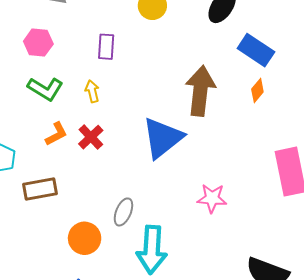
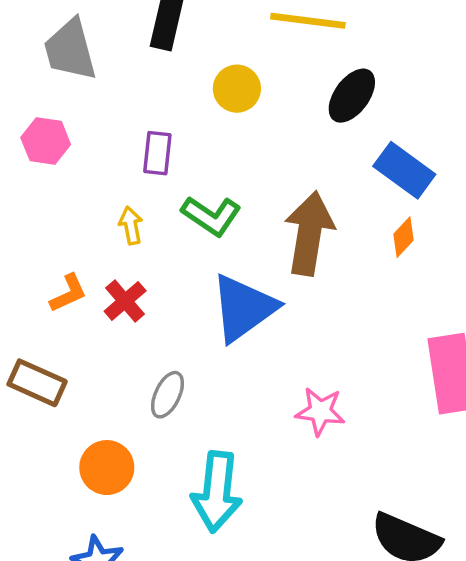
green L-shape: (45, 89) -> (211, 216), moved
brown rectangle: (40, 189) -> (37, 383), turned 32
gray ellipse: (123, 212) -> (167, 395), moved

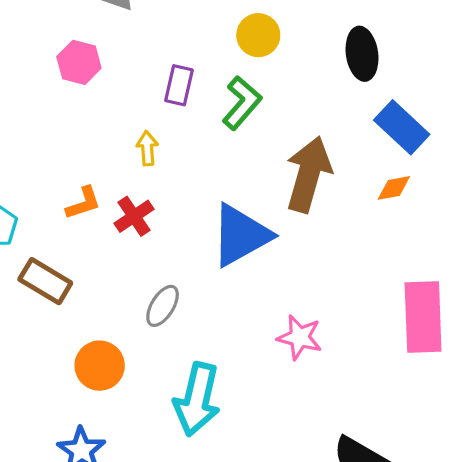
black ellipse: (352, 96) -> (362, 54), turned -51
green L-shape: (211, 216) -> (242, 103), moved, turned -90
orange diamond: (404, 237) -> (394, 188), turned 30

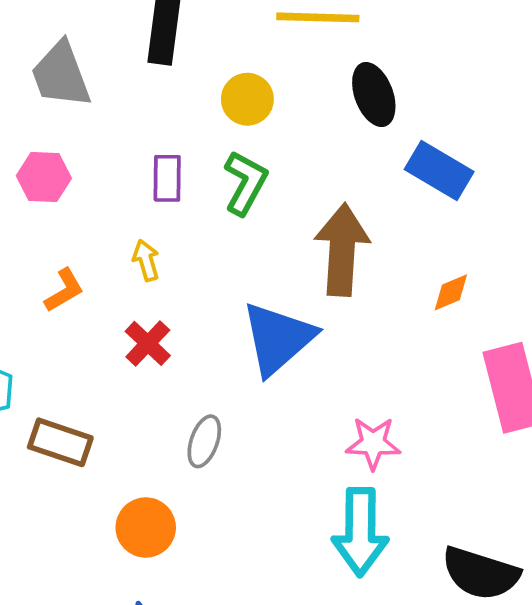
orange diamond: (394, 188) -> (451, 292), moved
orange L-shape: (83, 203) -> (64, 290), moved
cyan arrow: (197, 399) -> (360, 532), moved

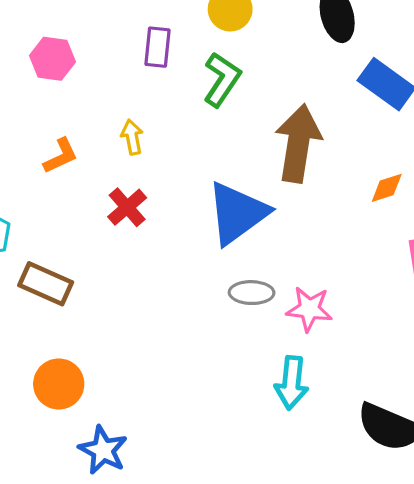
purple rectangle: (167, 178) -> (158, 47), moved
gray ellipse: (204, 441) -> (252, 293), moved, turned 66
orange circle: (146, 528) -> (59, 384), moved
cyan arrow: (360, 532) -> (292, 383), size x0.7

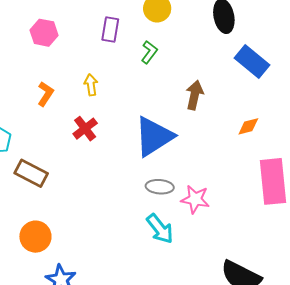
green L-shape: (222, 79) -> (149, 52), size x0.7
brown arrow: (298, 143) -> (195, 95), size x0.6
orange L-shape: (61, 156) -> (45, 94), turned -35
cyan arrow: (292, 383) -> (160, 229), moved, turned -48

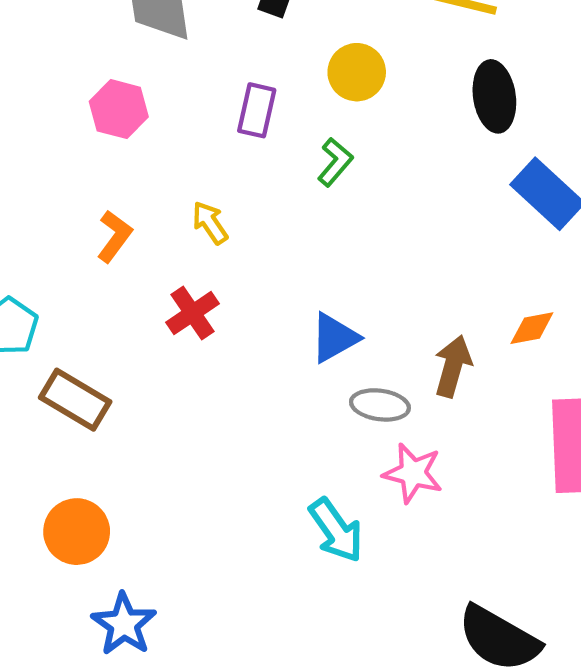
yellow arrow: (91, 85) -> (210, 223), turned -30
brown arrow: (195, 95) -> (453, 366), moved
blue triangle: (154, 136) -> (334, 338), size x0.6
gray ellipse: (160, 187) -> (380, 405), moved

